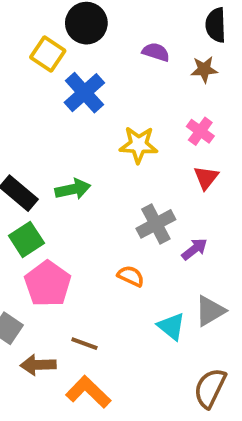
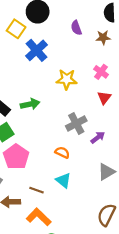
purple semicircle: (156, 52) -> (76, 28), turned -128
cyan triangle: (171, 326) -> (63, 180), moved

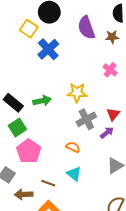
purple semicircle: (76, 28) -> (86, 28), size x1.6
yellow star: (67, 79) -> (77, 92), moved
red triangle: (104, 98) -> (113, 114), moved

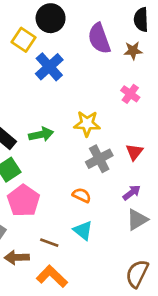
purple arrow: (107, 133) -> (132, 193), moved

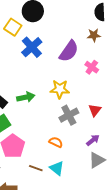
purple semicircle: (99, 38) -> (69, 51), moved, turned -125
brown line: (49, 243) -> (36, 168), moved

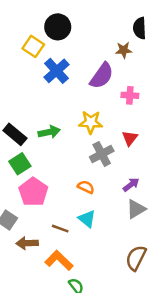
brown star: (94, 35) -> (124, 50), moved
pink cross: (92, 67) -> (130, 95), turned -32
red triangle: (95, 110) -> (130, 138), moved
brown line: (36, 168) -> (60, 229), moved

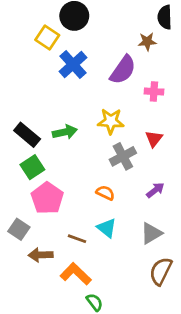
gray triangle: (136, 209) -> (151, 233), moved

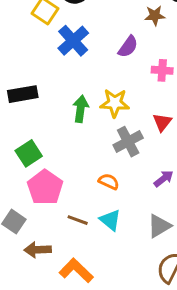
purple semicircle: (123, 70) -> (128, 47), size x0.7
green arrow: (65, 132) -> (81, 109), moved, turned -70
black rectangle: (27, 135) -> (23, 94), moved, turned -50
brown line: (77, 239) -> (78, 220), moved

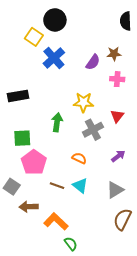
brown star: (155, 15) -> (114, 54), moved
green arrow: (81, 109) -> (57, 122), moved
green square: (29, 153) -> (22, 138), turned 30

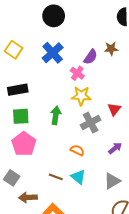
yellow square: (34, 37) -> (14, 50), moved
pink cross: (117, 79) -> (77, 73), moved, turned 32
green square: (22, 138) -> (21, 116), moved
pink pentagon: (34, 162) -> (24, 144), moved

